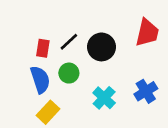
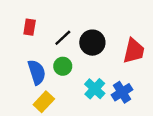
red trapezoid: (147, 33) -> (134, 51), moved
red rectangle: (43, 48) -> (30, 27), moved
blue cross: (146, 91) -> (122, 92), moved

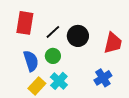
red rectangle: (30, 27) -> (25, 23), size x1.6
cyan cross: (95, 89) -> (59, 81), moved

